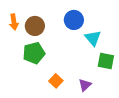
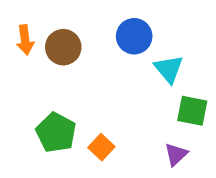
green pentagon: (34, 53) -> (56, 133), moved, turned -30
purple triangle: (85, 85) -> (176, 154), moved

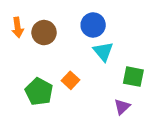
cyan triangle: (169, 69) -> (103, 51), moved
orange square: (101, 147) -> (70, 80), moved

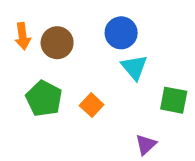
green pentagon: (39, 92) -> (44, 99), moved
purple triangle: (122, 107) -> (146, 144), moved

